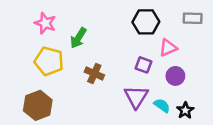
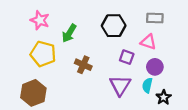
gray rectangle: (193, 18) -> (155, 18), moved
black hexagon: (146, 22) -> (114, 26), moved
pink triangle: (168, 48) -> (148, 42), turned 42
cyan semicircle: (162, 105) -> (147, 85), moved, turned -112

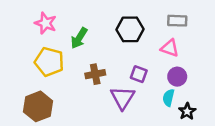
purple square: (127, 57) -> (139, 74), moved
brown cross: (83, 65) -> (95, 74), turned -35
purple triangle: (120, 85) -> (123, 98), moved

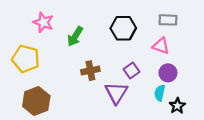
yellow pentagon: (49, 62) -> (26, 59), moved
purple square: (139, 74) -> (132, 71), turned 35

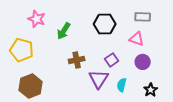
cyan semicircle: (160, 93) -> (122, 85), moved

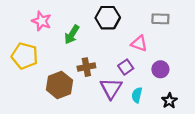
black hexagon: (105, 24) -> (108, 18), moved
pink triangle: (137, 39) -> (139, 43), moved
brown hexagon: (31, 86) -> (59, 85), moved

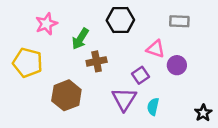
pink star: (42, 21) -> (46, 24), turned 30
brown cross: (86, 67) -> (97, 61), moved
purple circle: (160, 69) -> (177, 65), moved
black star: (169, 101) -> (203, 113), moved

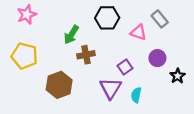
gray rectangle: (179, 21) -> (160, 19), turned 48
pink star: (46, 24) -> (27, 14), moved
pink triangle: (156, 49) -> (138, 32), moved
black star: (203, 113) -> (178, 76), moved

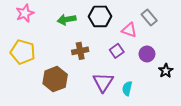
green arrow: (71, 35) -> (67, 20), moved, turned 48
purple square: (125, 67) -> (117, 51), moved

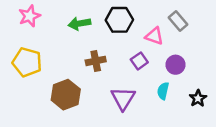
black star: (166, 71) -> (198, 98), moved
cyan semicircle: (127, 88) -> (163, 91), moved

